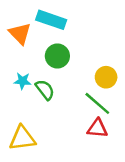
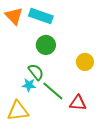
orange triangle: (20, 34) -> (14, 16), moved
cyan star: (22, 81) -> (29, 85), moved
green line: (97, 103) -> (53, 91), moved

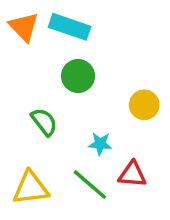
green semicircle: (36, 72) -> (44, 122), moved
cyan star: (29, 85) -> (100, 144), moved
green line: (53, 91) -> (90, 185), moved

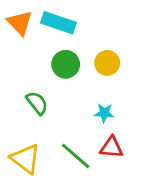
yellow circle: (144, 105) -> (107, 63), moved
cyan star: (100, 144) -> (104, 113), moved
yellow triangle: (31, 188) -> (26, 159), turned 44

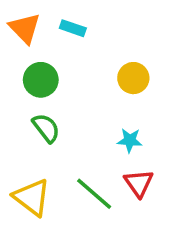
cyan rectangle: (58, 23) -> (73, 28), size x0.6
green circle: (66, 64) -> (41, 80), moved
red triangle: (111, 147) -> (139, 183), turned 50

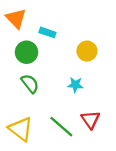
cyan rectangle: (73, 28) -> (47, 32), moved
cyan star: (130, 140) -> (75, 85), moved

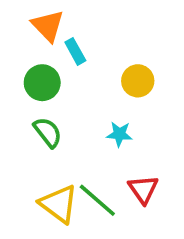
orange triangle: (16, 18) -> (48, 26), moved
cyan rectangle: (47, 32) -> (75, 51), turned 42
yellow triangle: (21, 129) -> (59, 204), moved

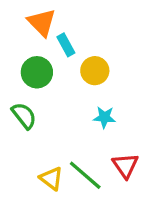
yellow circle: (138, 81) -> (95, 71), moved
green semicircle: (48, 132) -> (24, 116), moved
yellow triangle: (59, 204) -> (51, 178), size x0.7

